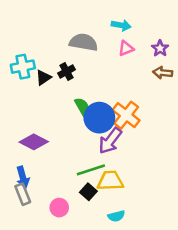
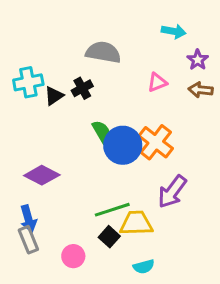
cyan arrow: (121, 25) -> (174, 31), moved
pink triangle: (126, 48) -> (157, 82), moved
purple arrow: (110, 141) -> (172, 192), moved

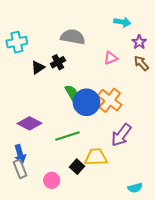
cyan cross: (28, 82) -> (17, 42), moved
brown arrow: (201, 90) -> (141, 63), turned 42
green line: (112, 210) -> (67, 136), moved
cyan semicircle: (144, 267) -> (135, 188), moved

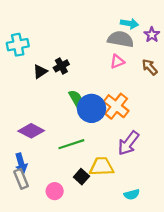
gray semicircle: (73, 37) -> (121, 39), moved
purple star: (139, 42) -> (152, 35), moved
cyan semicircle: (135, 188) -> (132, 194), moved

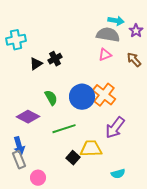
green semicircle: (76, 98) -> (51, 98), moved
pink circle: (55, 191) -> (38, 178), moved

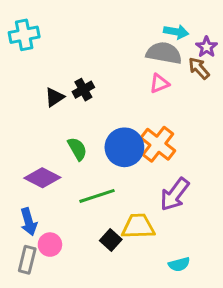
cyan cross: (16, 40) -> (24, 35), moved
brown arrow: (134, 60) -> (199, 68), moved
gray rectangle: (19, 160) -> (27, 260), moved, turned 36
pink circle: (38, 178) -> (50, 245), moved

